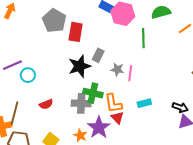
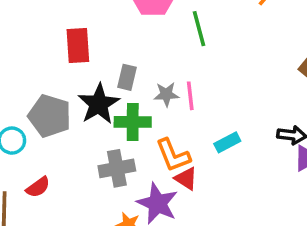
gray pentagon: (54, 21) -> (50, 116), moved
green cross: (93, 93) -> (133, 122), moved
red semicircle: (46, 104) -> (38, 187), moved

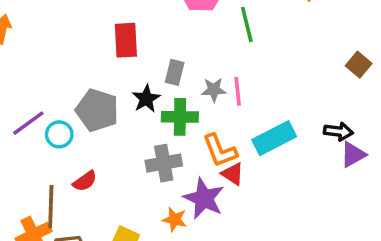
black star: (99, 104) -> (146, 99), size x0.7
cyan rectangle: (227, 142) -> (274, 138), size x1.6

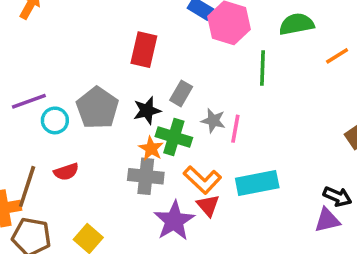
black arrow: (338, 131) -> (337, 197), moved
orange L-shape: (220, 150) -> (202, 180), turned -42
orange star: (175, 219) -> (151, 148), moved

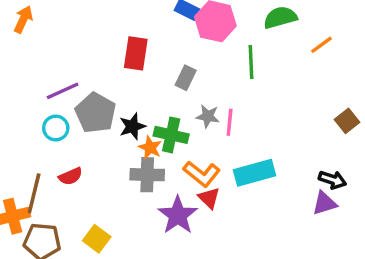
gray rectangle: (181, 93) -> (186, 78), moved
purple line: (29, 101) -> (63, 91), moved
black star: (147, 111) -> (132, 126), moved

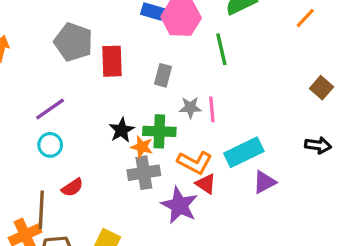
orange line: (322, 45) -> (305, 18), moved
gray pentagon: (96, 113) -> (73, 42), moved
purple triangle: (325, 203) -> (264, 182), moved

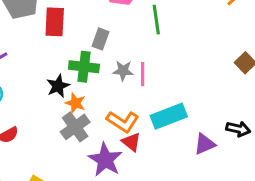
green cross: (159, 131) -> (84, 67), moved
black arrow: (318, 145) -> (238, 129), moved
gray cross: (144, 173) -> (75, 127), turned -32
purple triangle: (264, 182) -> (205, 144), moved

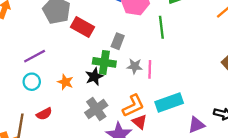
red rectangle: (55, 22) -> (82, 27), turned -65
black star: (58, 86) -> (94, 77), moved
orange star: (75, 103) -> (65, 82), moved
orange L-shape: (123, 121) -> (133, 106), turned -60

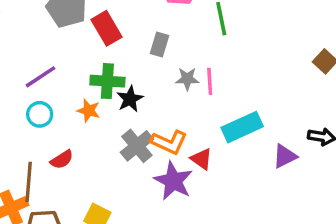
red rectangle: (82, 27) -> (107, 28), turned 35
green cross: (104, 62) -> (107, 81), moved
orange L-shape: (133, 106) -> (169, 142), moved, turned 55

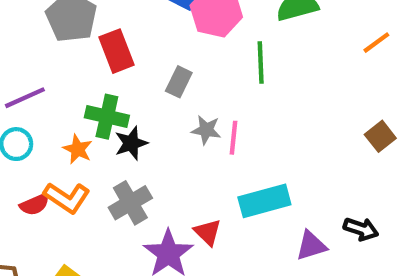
orange L-shape: (169, 142) -> (67, 198), moved

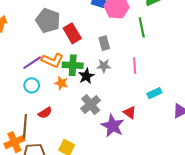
gray rectangle: (179, 82) -> (104, 43), turned -32
gray star: (206, 130) -> (104, 66), moved
orange L-shape: (67, 198) -> (53, 60), moved
cyan rectangle: (264, 201) -> (154, 93), size x0.6

